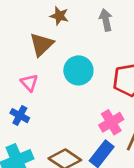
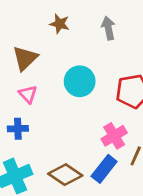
brown triangle: (42, 45) -> (25, 58), moved
blue cross: (20, 116) -> (18, 129), turned -30

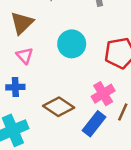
brown diamond: (65, 175) -> (59, 107), moved

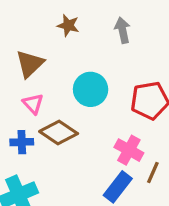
pink cross: (103, 94) -> (129, 150), turned -30
brown diamond: (59, 107) -> (59, 133), moved

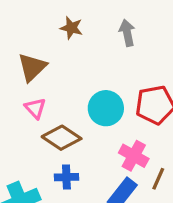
cyan circle: (91, 89) -> (106, 108), moved
blue cross: (22, 142) -> (66, 177), moved

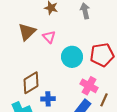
pink triangle: (35, 108) -> (49, 37), moved
brown diamond: (62, 138) -> (31, 83), moved, turned -65

